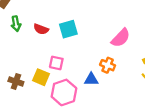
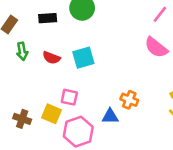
pink semicircle: (121, 38) -> (156, 47), moved, turned 85

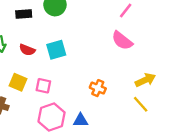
yellow square: (51, 114) -> (18, 82), moved
blue triangle: (110, 116) -> (80, 120), moved

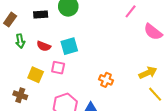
pink semicircle: (122, 41) -> (153, 32), moved
pink square: (43, 86) -> (58, 68), moved
yellow line: (141, 104) -> (155, 94), moved

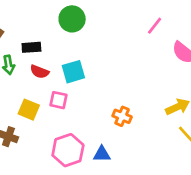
black rectangle: (41, 14) -> (31, 47), moved

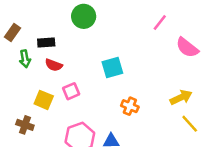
cyan square: (73, 72) -> (112, 67), moved
pink square: (59, 100) -> (71, 91), turned -35

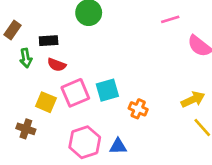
pink line: (160, 23) -> (170, 19), turned 35
cyan square: (112, 67) -> (107, 90), moved
pink square: (71, 91) -> (75, 93), size x1.5

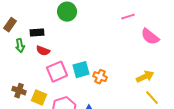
yellow square: (46, 102) -> (39, 98), moved
orange cross: (138, 109) -> (100, 77), moved
brown cross: (26, 129) -> (19, 91), moved

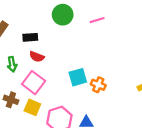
pink line: (128, 17) -> (97, 20), moved
green arrow: (20, 46) -> (12, 64), moved
pink square: (57, 72) -> (34, 83), moved, turned -30

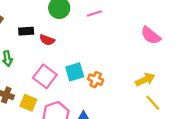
red semicircle: (37, 57) -> (47, 40), moved
pink square: (34, 83) -> (45, 76), moved

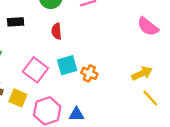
red semicircle: (47, 40) -> (57, 31), moved, turned 64

